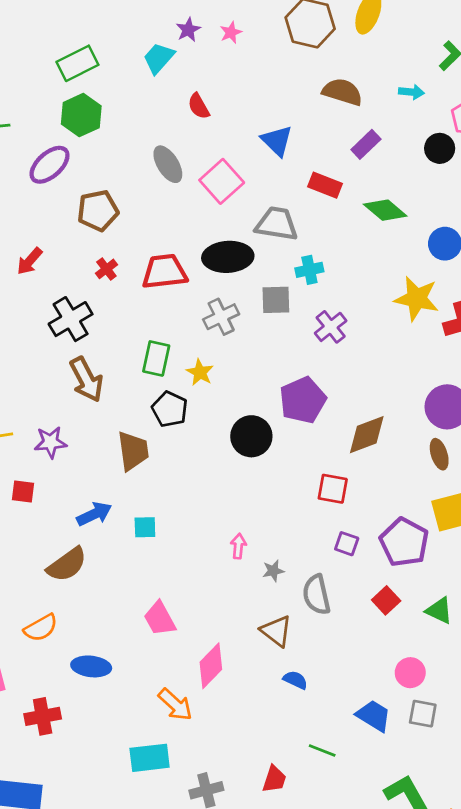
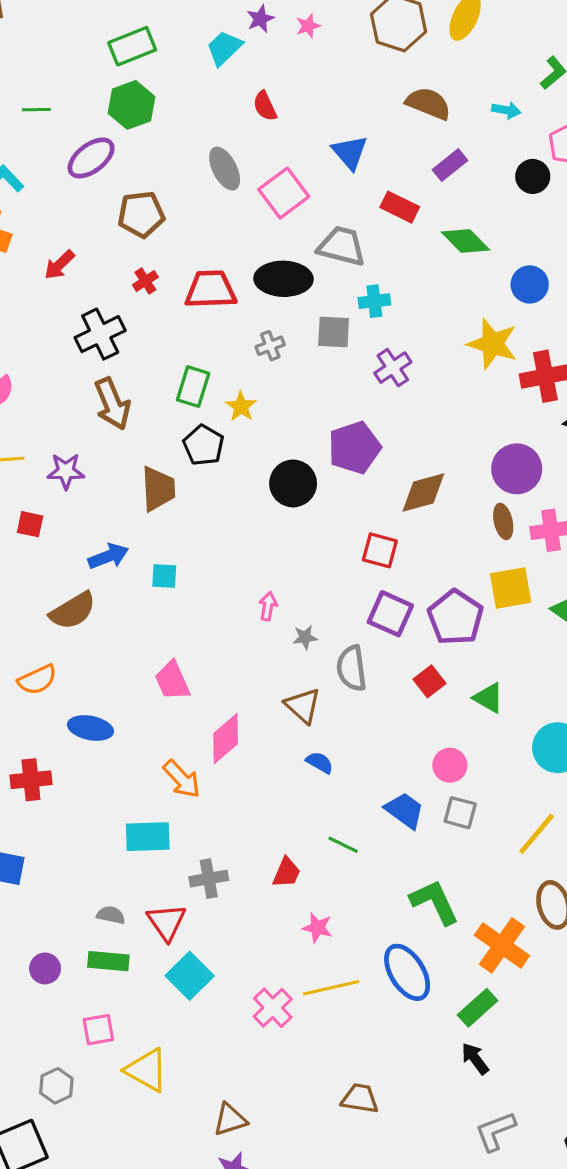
gray cross: (221, 317) -> (270, 346), size x0.7
purple square: (347, 544) -> (390, 614), size x1.6

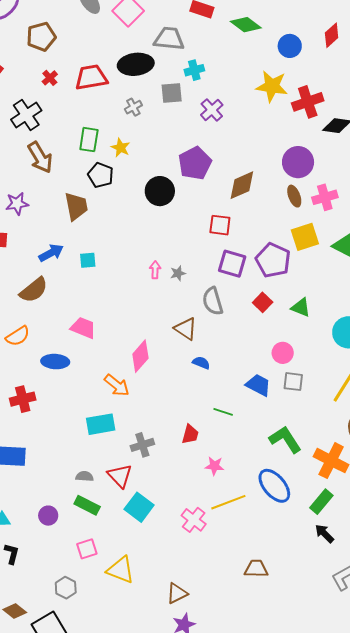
gray star: (305, 637) -> (178, 273), moved
pink trapezoid: (172, 681) -> (83, 328), moved, turned 144
green rectangle: (108, 961) -> (87, 505), turned 30

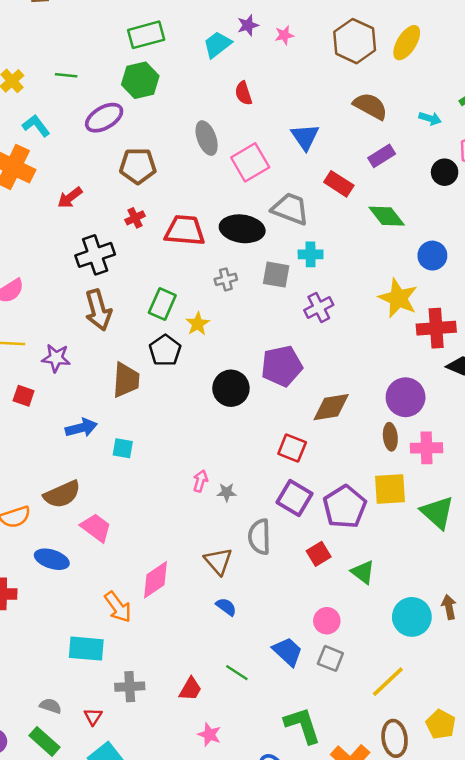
brown semicircle: (34, 290) -> (62, 494), moved
red triangle: (120, 476) -> (93, 716), size x0.6

